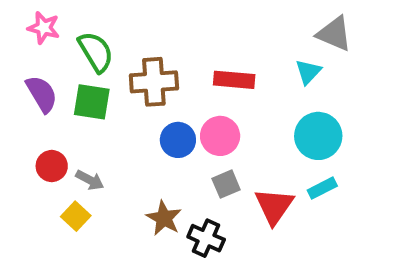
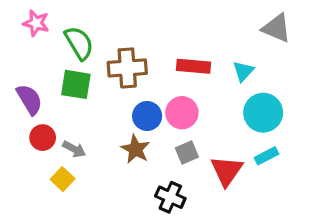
cyan triangle: (308, 72) -> (243, 71), moved
purple semicircle: (42, 94) -> (29, 99), moved
brown star: (164, 218) -> (135, 149), moved

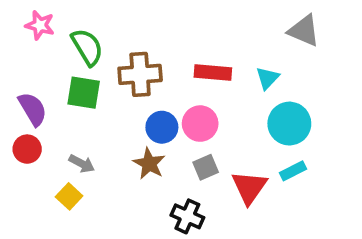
red circle: (43, 138) -> (27, 149), moved

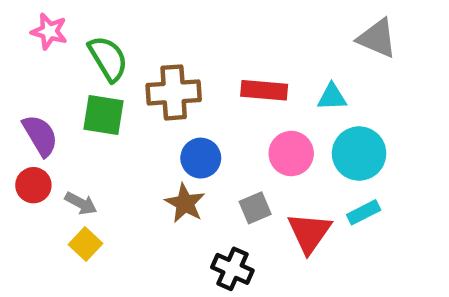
cyan triangle: (267, 78) -> (332, 97), turned 45
pink circle: (200, 124) -> (291, 154), moved
gray arrow: (82, 164) -> (81, 203), moved

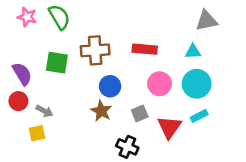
gray triangle: (377, 38) -> (207, 21), turned -35
green semicircle: (108, 59) -> (59, 17), moved
cyan triangle: (332, 97) -> (193, 52), moved
yellow square: (85, 244) -> (37, 133), moved, turned 35

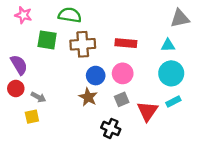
green semicircle: (59, 17) -> (70, 15), moved, turned -50
green square: (57, 63) -> (47, 40), moved
pink circle: (160, 84) -> (123, 73), moved

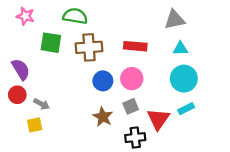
gray triangle: (180, 18) -> (175, 20), moved
brown star: (88, 97) -> (103, 117), moved
black cross: (111, 128) -> (135, 138), moved, turned -30

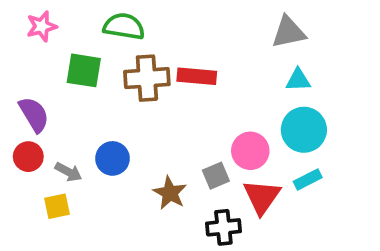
pink star: (25, 16) -> (42, 26), turned -30
red rectangle: (135, 46) -> (197, 76), moved
pink circle: (132, 79) -> (250, 151), moved
blue circle: (103, 81) -> (112, 158), moved

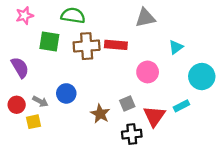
gray triangle: (289, 32) -> (145, 18), moved
cyan triangle: (298, 80) -> (176, 47), turned -35
cyan circle: (304, 130) -> (202, 77), moved
pink circle: (250, 151) -> (148, 72), moved
red circle: (28, 157) -> (17, 105), moved

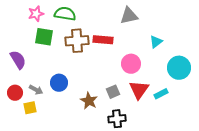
pink star: (24, 16) -> (36, 14), moved
red triangle: (154, 116) -> (139, 90), moved

